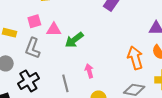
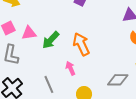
orange arrow: (135, 58) -> (81, 44), moved

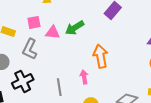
green arrow: (51, 40) -> (75, 28), moved

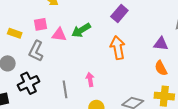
orange arrow: (101, 56) -> (118, 48), moved

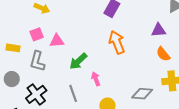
green arrow: (81, 30) -> (78, 61), moved

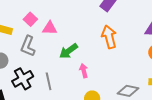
pink square: (37, 34) -> (30, 19), turned -32
gray line: (73, 93) -> (49, 81), moved

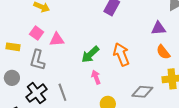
orange arrow: (109, 37) -> (121, 54), moved
green arrow: (69, 51) -> (90, 54), moved

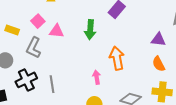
green arrow: (90, 54) -> (90, 30), moved, turned -54
pink arrow: (96, 77) -> (97, 77), moved

